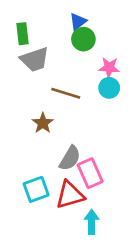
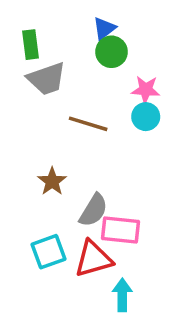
brown star: (43, 123) -> (52, 181), moved
pink rectangle: (90, 173) -> (121, 230), turned -60

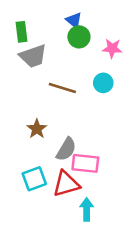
blue triangle: (104, 28) -> (74, 20), turned -42
pink star: (146, 90) -> (112, 48), moved

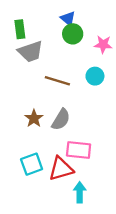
gray semicircle: (66, 149) -> (61, 120), moved

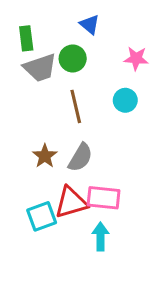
green circle: (73, 34) -> (73, 58), moved
brown line: (57, 81) -> (76, 106), turned 60
red triangle: (61, 169) -> (71, 202), moved
cyan arrow: (80, 192) -> (100, 236), moved

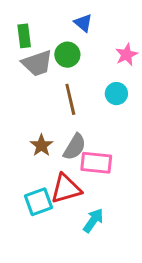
pink star: (136, 58) -> (127, 55), turned -30
pink rectangle: (104, 198) -> (96, 163), moved
cyan arrow: (100, 236) -> (93, 220), turned 35

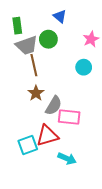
brown line: (70, 99) -> (34, 65), moved
brown star: (41, 145) -> (36, 93), moved
cyan arrow: (93, 220) -> (67, 158), turned 78

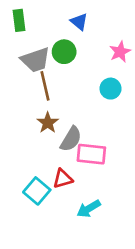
green rectangle: (17, 26) -> (19, 20), moved
red triangle: (47, 136) -> (63, 179), size x0.7
cyan square: (28, 145) -> (37, 191), turned -30
cyan arrow: (67, 158) -> (89, 209), turned 126

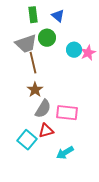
green rectangle: (19, 20) -> (33, 15), moved
pink star: (120, 52) -> (88, 53), moved
cyan circle: (111, 89) -> (74, 50), moved
gray semicircle: (71, 139) -> (43, 109), moved

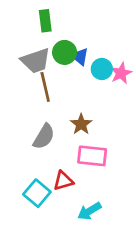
blue triangle: (58, 16) -> (80, 57), moved
brown star: (35, 90) -> (81, 124), moved
gray semicircle: (43, 109) -> (44, 137), moved

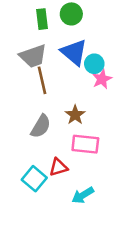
green circle: (65, 52) -> (71, 14), moved
blue triangle: (80, 57) -> (74, 52), size x1.6
pink star: (121, 73) -> (102, 79), moved

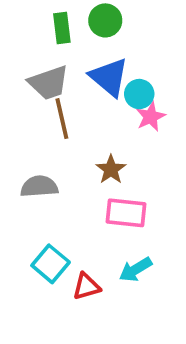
gray semicircle: (41, 126) -> (39, 186), moved, turned -125
red triangle: (59, 167) -> (86, 286), moved
cyan arrow: (83, 195) -> (135, 270), moved

